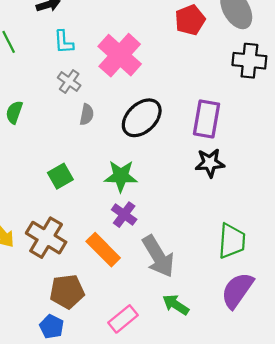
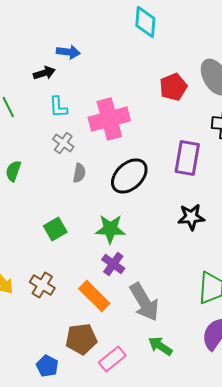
pink cross: (120, 55) -> (109, 119), turned 33
purple rectangle: (207, 119) -> (187, 158), moved
brown cross: (46, 238) -> (42, 285), size x0.7
brown pentagon: (67, 291) -> (81, 339), moved

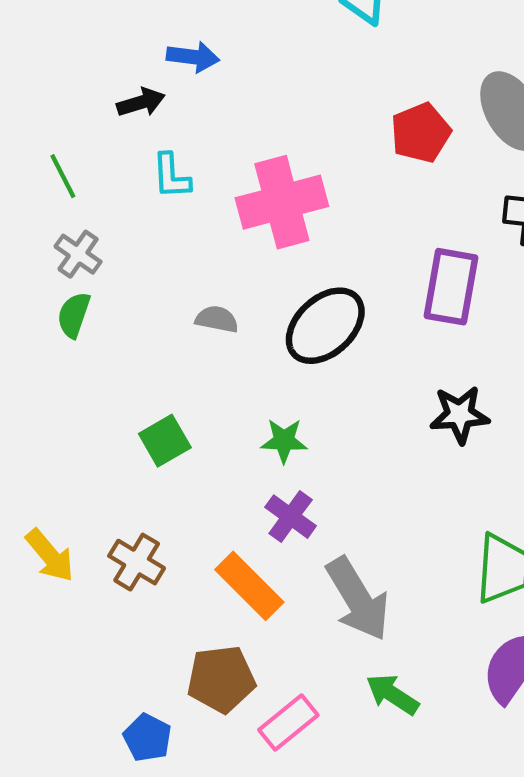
gray cross: (63, 143) -> (78, 254), moved
gray semicircle: (79, 173) -> (217, 319), turned -90
green star: (110, 229) -> (284, 441), size x0.7

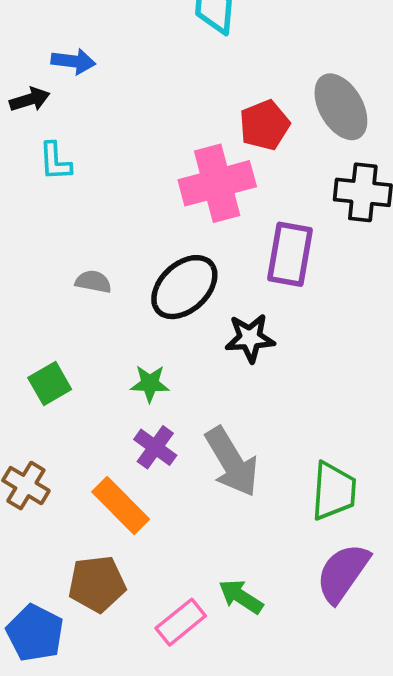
pink cross: (282, 202) -> (217, 183), moved
black star: (460, 415) -> (250, 338), moved
gray arrow: (358, 599) -> (232, 462), moved
pink rectangle: (288, 722) -> (181, 622), moved
blue pentagon: (147, 738) -> (35, 633), size x1.4

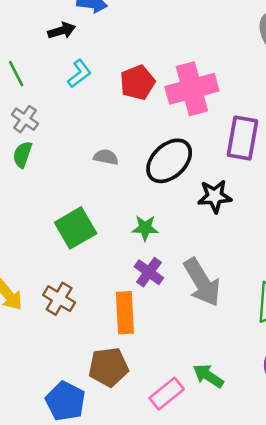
red pentagon: (264, 125) -> (138, 82), moved
cyan L-shape: (55, 161) -> (79, 74), turned -124
green square: (50, 384) -> (76, 228), size x1.4
orange rectangle: (121, 506) -> (125, 313), turned 42

